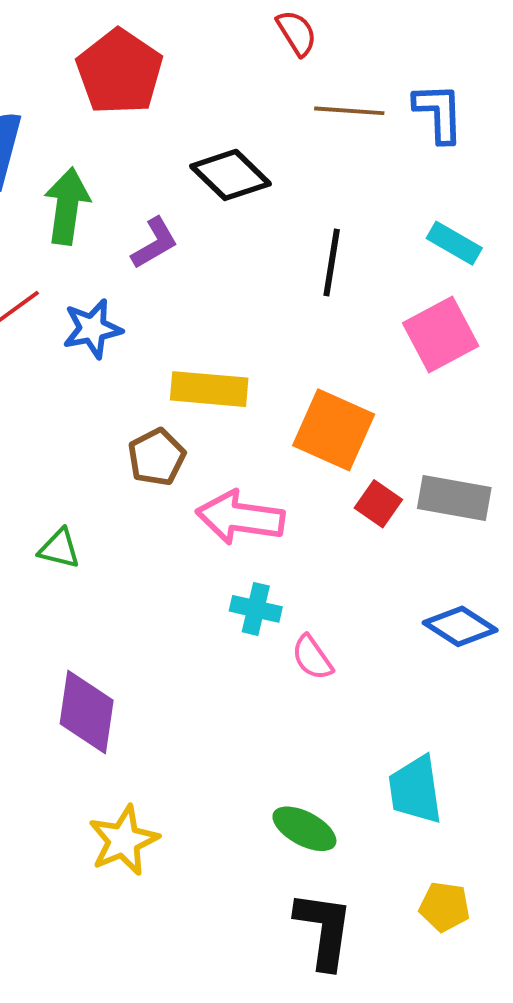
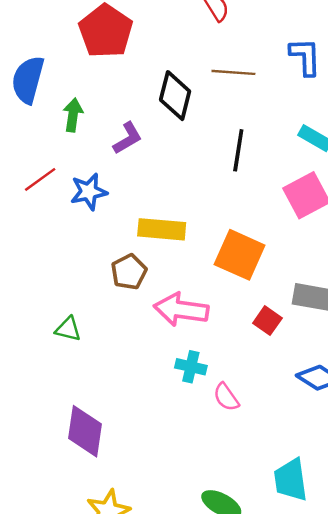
brown line: (349, 111) -> (233, 72), moved
black diamond: (231, 175) -> (175, 96), turned 60
green arrow: (67, 206) -> (73, 115), size x0.7
red square: (378, 504) -> (267, 321), moved

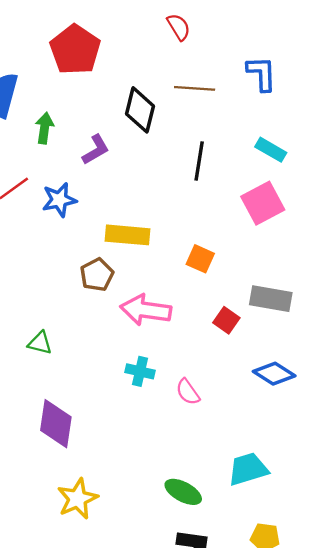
orange square: (240, 255) -> (200, 259), size x0.6
green triangle: (68, 329) -> (40, 343), moved
cyan cross: (191, 367) -> (140, 371), moved
cyan trapezoid: (291, 480) -> (248, 469), turned 81

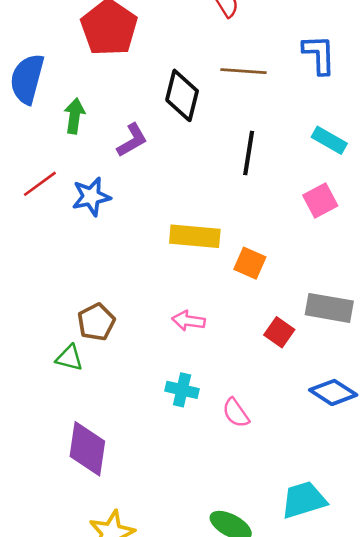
pink square: (263, 203) -> (320, 200), size x0.7
yellow rectangle: (127, 235) -> (195, 236), moved
brown pentagon: (97, 275) -> (96, 322), moved
pink arrow: (146, 310) -> (188, 321), size x0.6

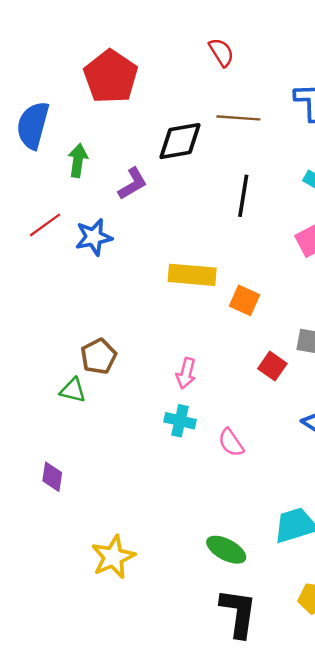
black diamond: (182, 95) -> (180, 141), turned 66
pink arrow: (188, 321) -> (186, 373), moved, turned -84
purple diamond: (87, 449) -> (52, 477), moved, size x0.6

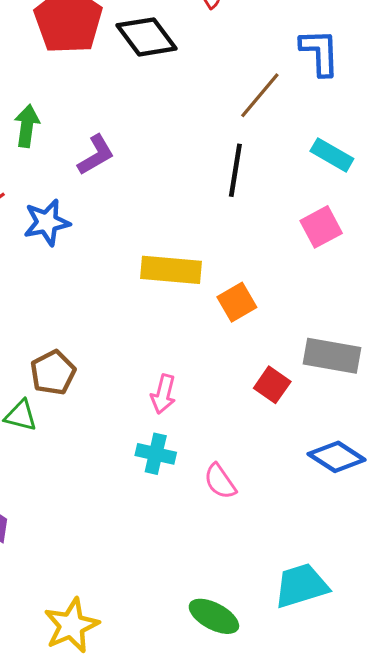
brown line: (238, 118) -> (260, 95), moved, turned -54
black diamond: (180, 141) -> (146, 37), moved, turned 63
orange square: (244, 300) -> (237, 302), turned 36

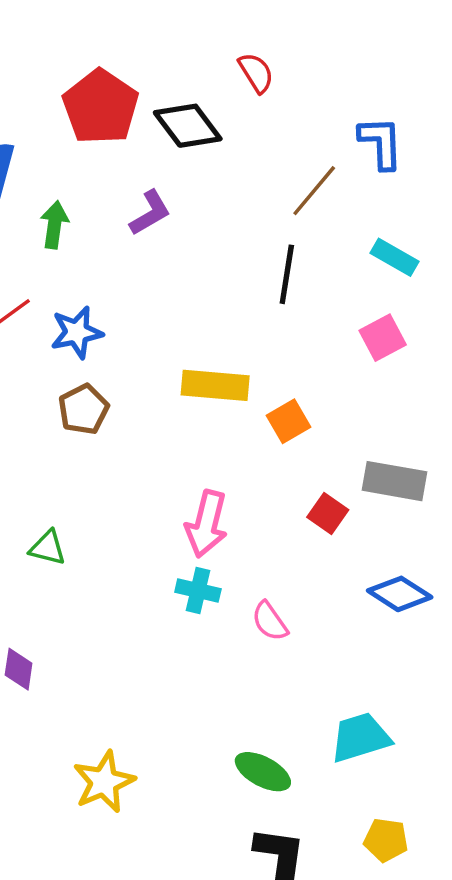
purple L-shape: (96, 155) -> (150, 213), moved
brown pentagon: (53, 373) -> (83, 409), moved
pink arrow: (163, 394) -> (207, 524), size x1.5

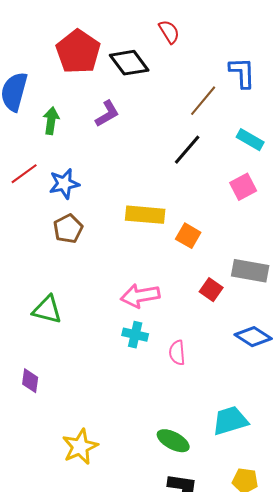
black line: (287, 274) -> (187, 150), turned 32
orange square: (289, 421) -> (188, 236), turned -30
pink arrow: (207, 524) -> (140, 296), turned 66
green triangle: (48, 548) -> (47, 310), size x1.4
pink semicircle: (270, 621) -> (177, 353), turned 30

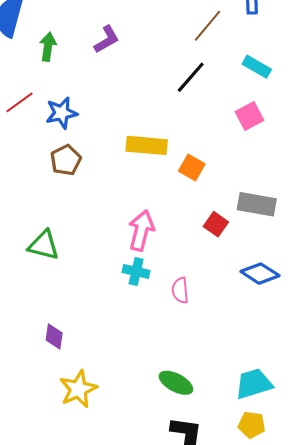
pink arrow: (140, 296) -> (141, 230), turned 114
purple diamond: (30, 381) -> (54, 337), moved
cyan trapezoid: (230, 421) -> (254, 384), moved

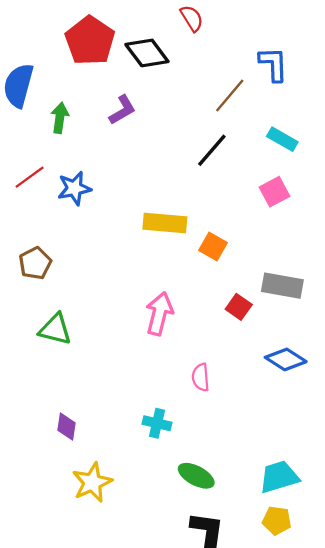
brown pentagon: (66, 160) -> (35, 263), moved
cyan cross: (136, 271) -> (157, 423), moved

